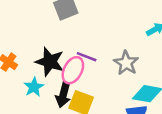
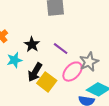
black star: (50, 62) -> (32, 44), size x0.7
pink ellipse: (73, 70) -> (72, 72), moved

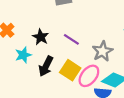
pink ellipse: (72, 72) -> (89, 76), moved
yellow square: (47, 82) -> (70, 70), moved

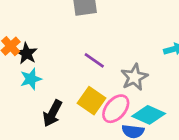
black star: (41, 37) -> (27, 53), moved
black arrow: (46, 66) -> (52, 113), moved

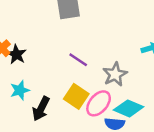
cyan star: (31, 79) -> (20, 90), moved

